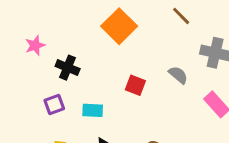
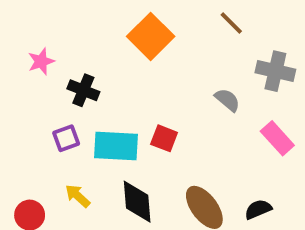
red square: (135, 85) -> (164, 138), moved
cyan rectangle: (93, 110) -> (116, 146), size x1.6

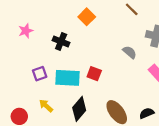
orange square: (151, 36) -> (87, 17), size x0.7
black cross: (83, 90) -> (61, 41), moved
black diamond: (137, 202) -> (79, 109), turned 45

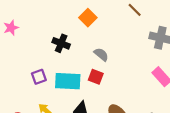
pink star: (26, 31) -> (11, 28), moved
gray semicircle: (130, 52) -> (101, 54), moved

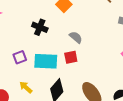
red square: (96, 77) -> (71, 57), turned -32

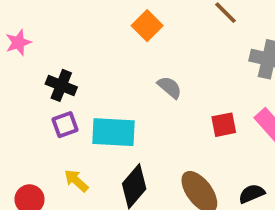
black cross: (40, 27) -> (61, 85), moved
red square: (71, 57) -> (224, 125), moved

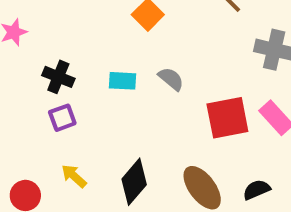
red square: (224, 125) -> (227, 118), size x1.6
cyan rectangle: (114, 132) -> (122, 81), moved, size x0.6

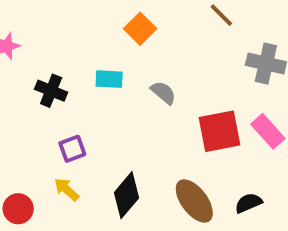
cyan rectangle: (122, 81) -> (109, 79), moved
purple square: (62, 118) -> (72, 149), moved

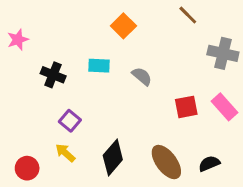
red square: (219, 131) -> (186, 107), size x0.7
purple square: (72, 149) -> (70, 121), turned -30

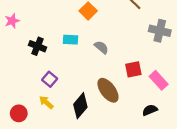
pink rectangle: (225, 107) -> (159, 80), moved
brown ellipse: (166, 162) -> (108, 90), moved

